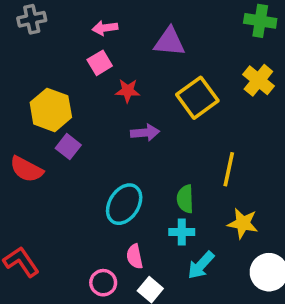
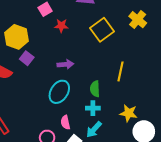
purple arrow: (145, 133) -> (65, 64), moved
yellow star: (243, 223) -> (129, 113), moved
cyan arrow: (201, 265) -> (94, 129), moved

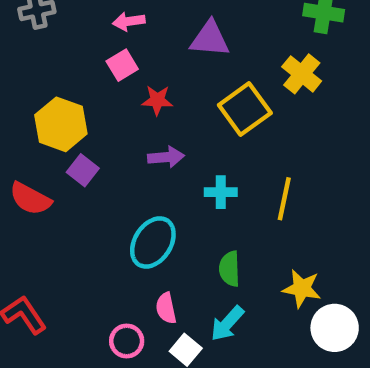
yellow cross: (138, 20) -> (302, 74), moved
purple arrow: (65, 64) -> (166, 157), moved
green semicircle: (95, 89) -> (230, 269), moved
cyan cross: (93, 108) -> (221, 192), moved

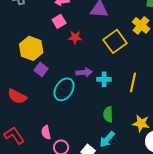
purple arrow: (166, 157) -> (84, 72), moved
red semicircle: (30, 199) -> (17, 96), moved
cyan ellipse: (153, 242) -> (64, 89), moved
pink semicircle: (166, 308) -> (46, 132), moved

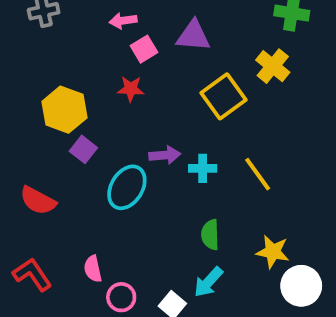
pink square: (59, 21) -> (144, 49), moved
red star: (75, 37) -> (131, 89), moved
yellow line: (133, 82) -> (258, 174), turned -48

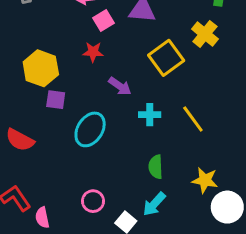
purple square: (83, 149) -> (56, 100), turned -30
purple arrow: (165, 155) -> (120, 86), moved, turned 40
pink semicircle: (93, 269) -> (42, 218), moved
pink circle: (121, 297) -> (93, 201), moved

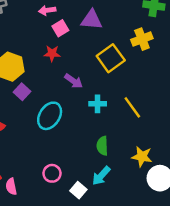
yellow cross: (205, 34) -> (142, 39), turned 30
purple square: (56, 100) -> (22, 92), turned 35

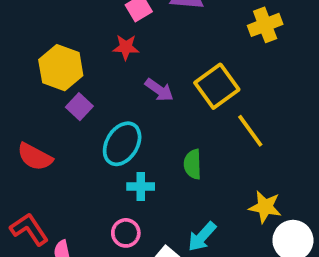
yellow square: (111, 58) -> (217, 86), moved
cyan cross: (98, 104) -> (141, 186), moved
green semicircle: (102, 146) -> (193, 164), moved

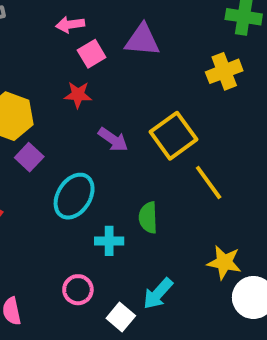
cyan cross: (141, 186) -> (109, 241), moved

